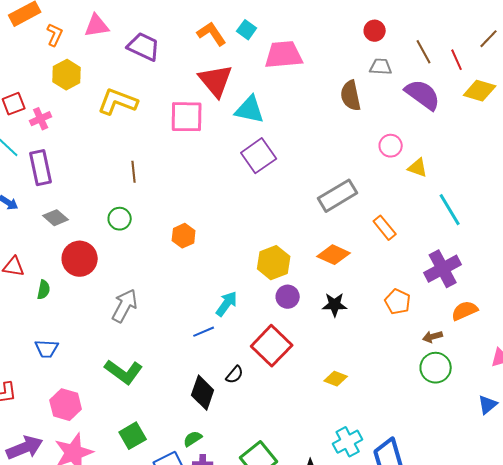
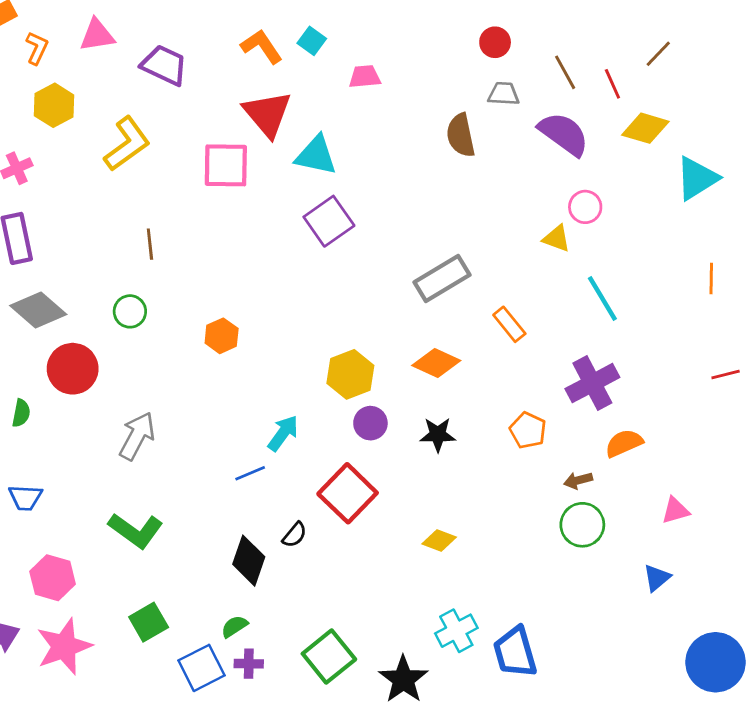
pink trapezoid: (284, 55) -> (365, 77), size x0.6
yellow L-shape: (118, 102) -> (127, 144), turned 123
pink circle: (391, 146) -> (585, 207), moved
gray diamond: (56, 218) -> (38, 310), size x1.5

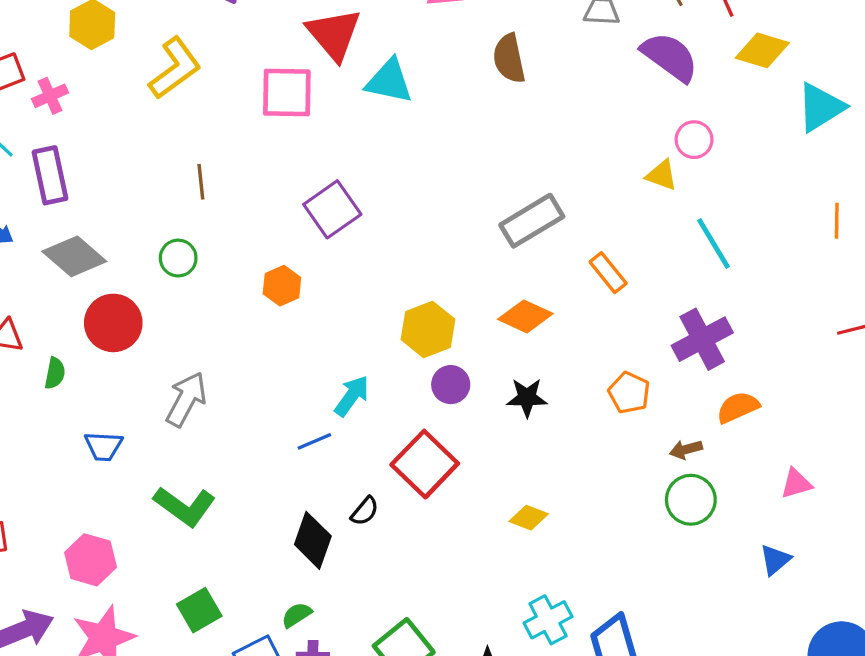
brown semicircle: (461, 135) -> (509, 58), moved
purple square: (329, 221) -> (332, 209), moved
blue trapezoid: (25, 498) -> (104, 446), moved

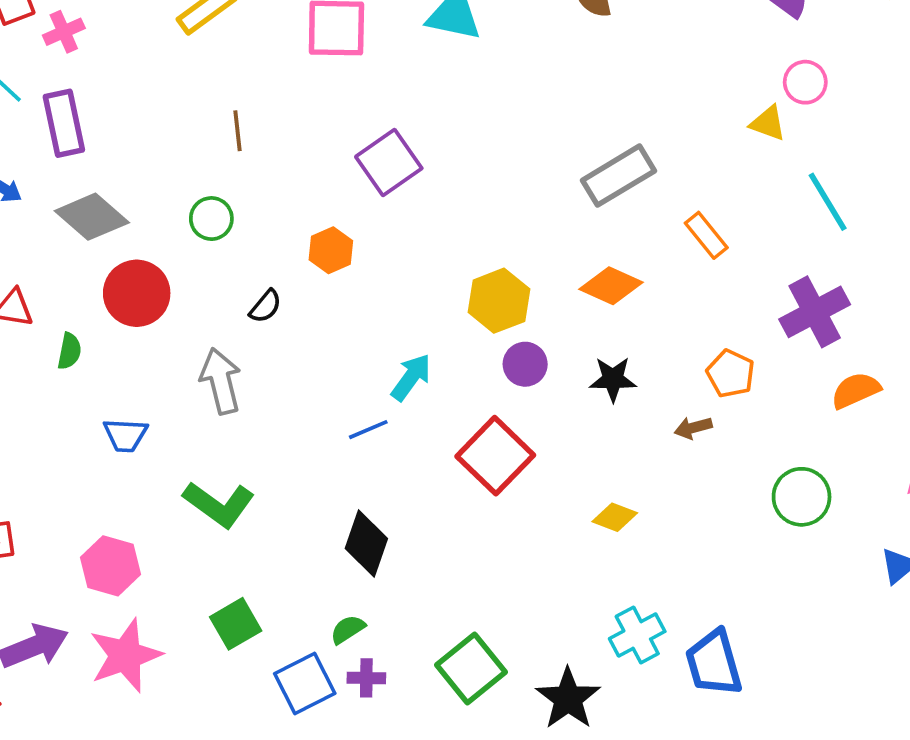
gray arrow: (186, 399) -> (221, 381), turned -42
brown arrow: (686, 449) -> (693, 428), moved
black semicircle: (365, 511) -> (266, 306), moved

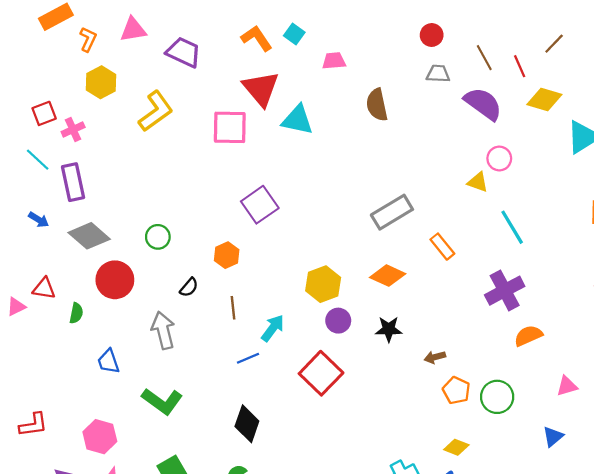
brown line: (237, 131) -> (233, 308), moved
orange pentagon: (731, 374) -> (456, 390), moved
blue trapezoid: (125, 435) -> (108, 361), turned 68
yellow diamond: (615, 517) -> (456, 447), moved

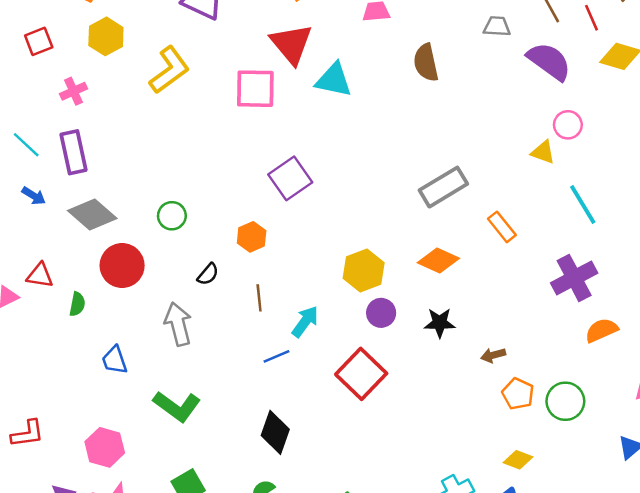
red square: (44, 113) -> (39, 41), moved
cyan line: (38, 160) -> (26, 145), moved

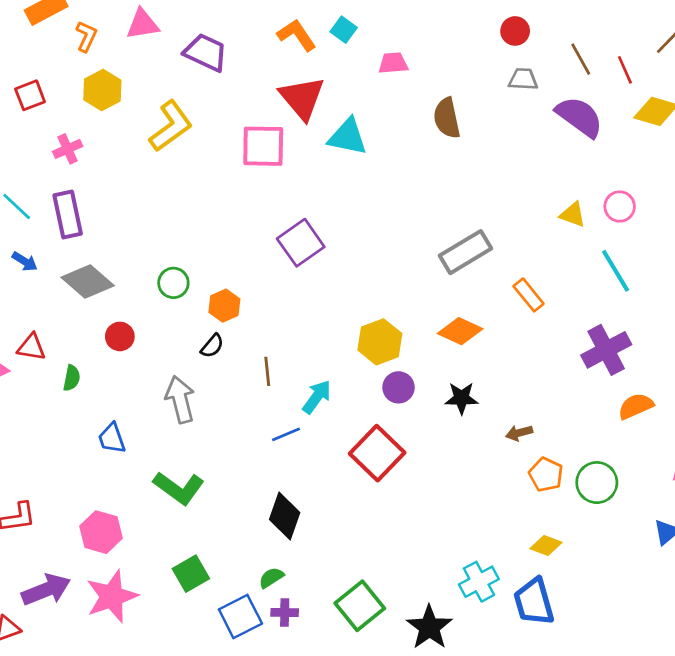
pink circle: (568, 125) -> (620, 207), moved
orange hexagon: (252, 237) -> (224, 306), moved
red circle: (122, 266) -> (120, 336), size x0.6

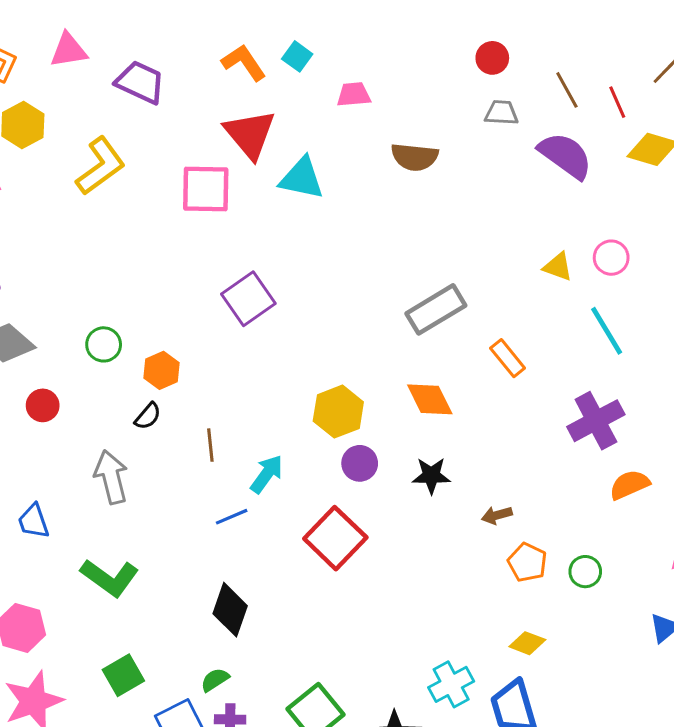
brown semicircle: (447, 118) -> (415, 157), turned -72
orange diamond: (460, 331) -> (430, 399), turned 39
green circle: (597, 483) -> (585, 572), size x0.7

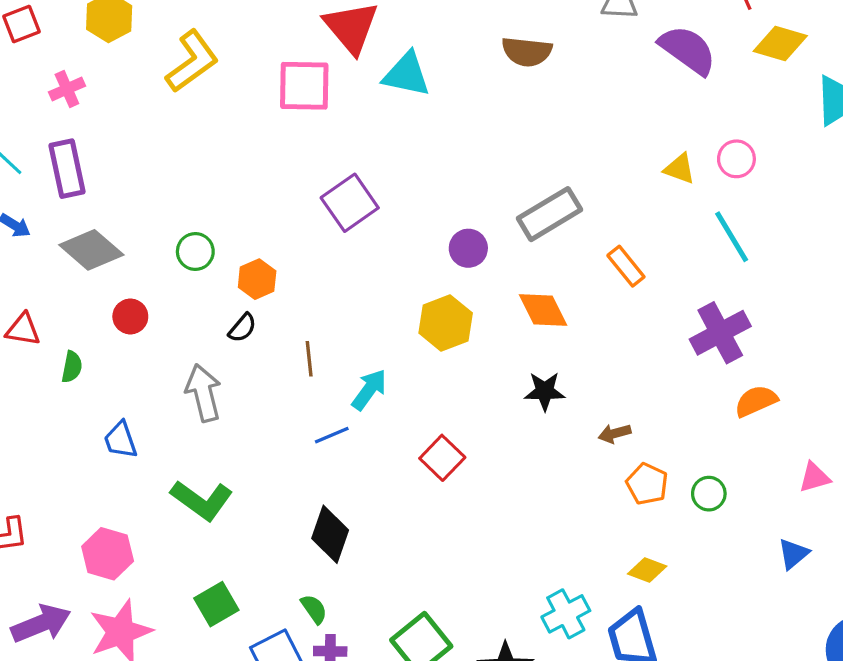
purple circle: (360, 463) -> (468, 248), moved
red square: (335, 538) -> (442, 458), size x0.7
green semicircle: (215, 680) -> (314, 609), turned 88

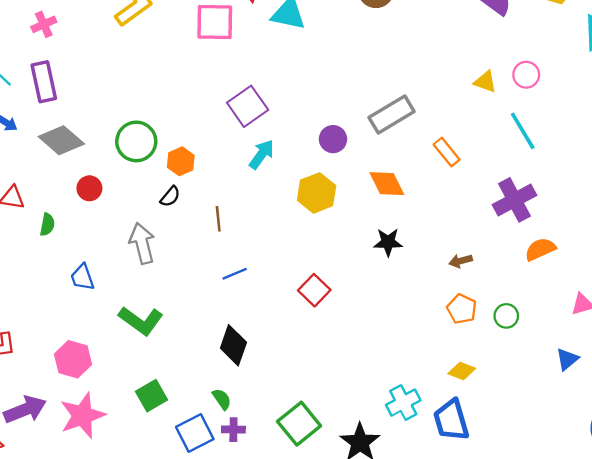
green circle: (195, 251) -> (136, 141), size x1.5
cyan arrow: (369, 390) -> (262, 154), moved
brown arrow: (615, 433) -> (461, 261), moved

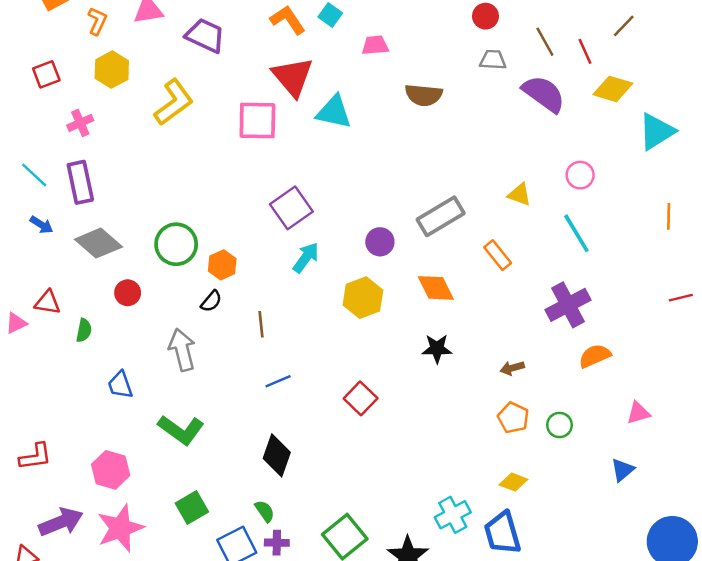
yellow triangle: (485, 82) -> (519, 194), moved

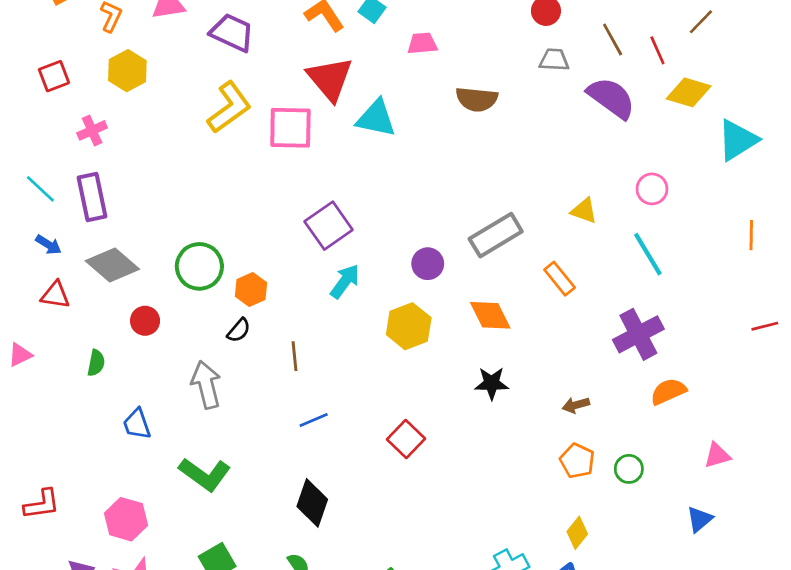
yellow L-shape: (174, 102) -> (229, 107), moved
red triangle: (48, 302) -> (55, 295), moved
yellow diamond: (513, 482) -> (577, 533), turned -72

